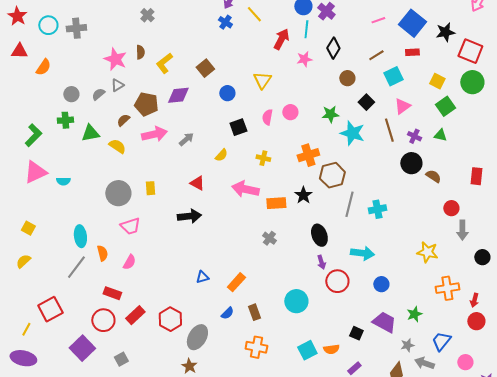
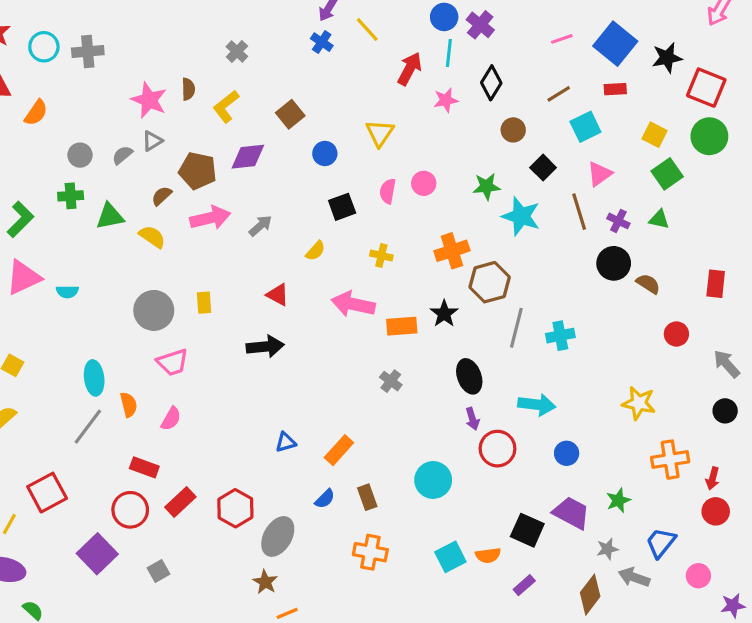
gray cross: (147, 15) -> (237, 51), moved
gray arrow: (462, 230) -> (727, 364), moved, turned 138
black square: (356, 333) -> (527, 530), size x1.5

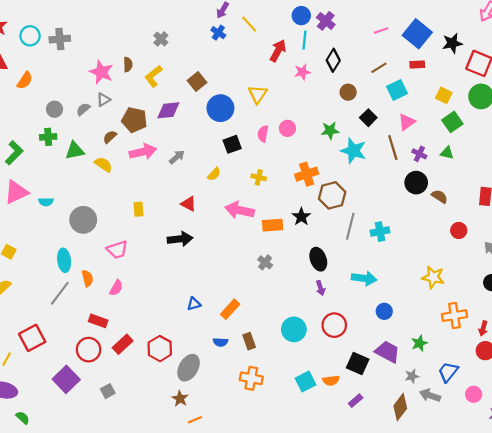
blue circle: (325, 153) -> (220, 108), size x1.6
gray circle: (154, 310) -> (83, 220), moved
red circle: (498, 449) -> (334, 325), moved
blue semicircle: (325, 499) -> (220, 342), turned 48

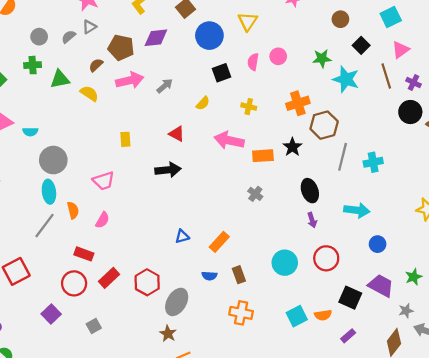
gray circle: (83, 220) -> (53, 160), moved
purple square: (66, 379) -> (51, 314), size x0.7

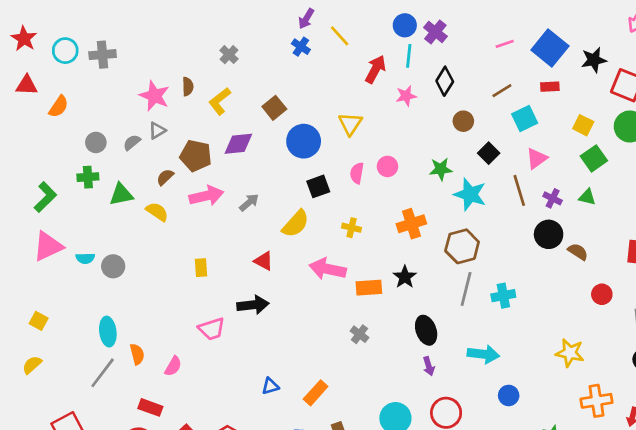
yellow semicircle: (203, 103) -> (296, 224), size x1.6
brown hexagon: (324, 125) -> (462, 246), moved
gray circle: (53, 160) -> (113, 266), moved, size x0.7
pink trapezoid: (104, 181) -> (212, 329), moved

